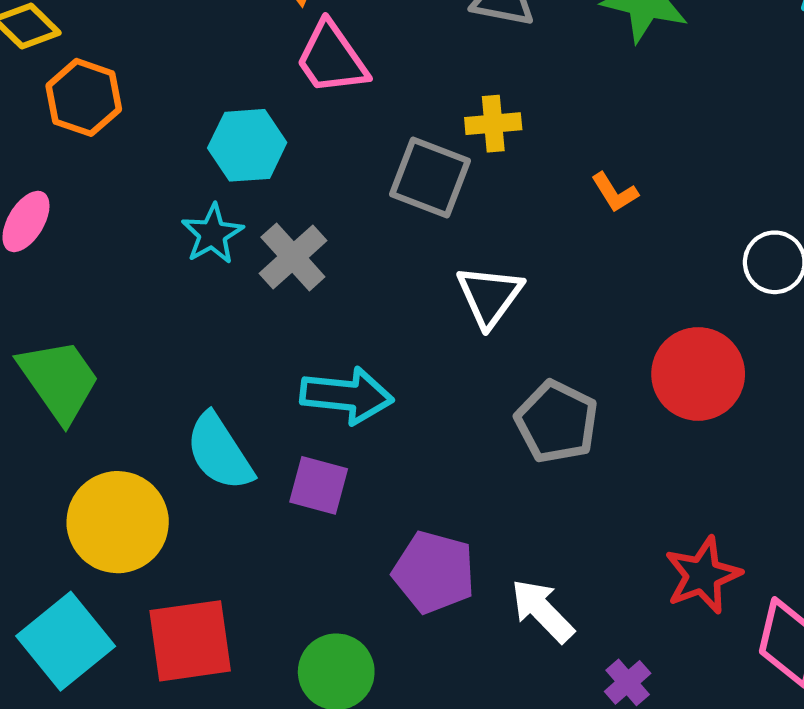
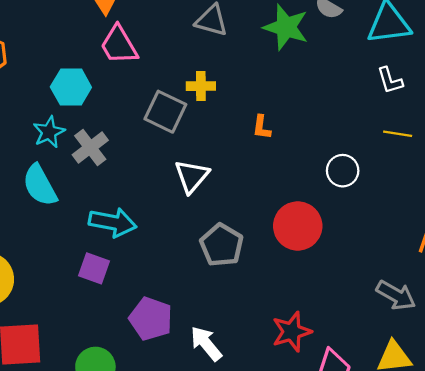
orange L-shape: (615, 192) -> (262, 127), turned 35
cyan semicircle: (219, 452) -> (40, 185), moved

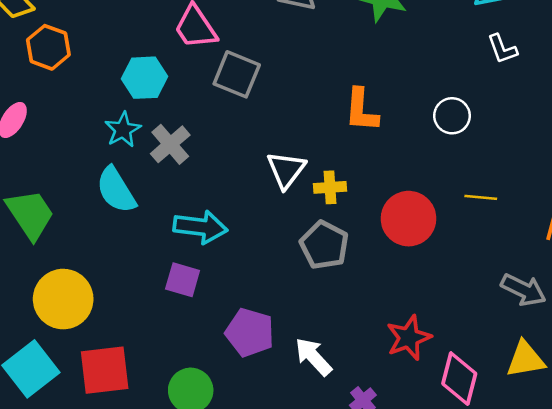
yellow cross: (201, 86) -> (330, 187), moved
gray square: (165, 112) -> (237, 74), moved
orange L-shape: (262, 127) -> (361, 110), size x1.6
yellow line: (398, 134) -> (481, 197), moved
white circle: (343, 171) -> (452, 116), moved

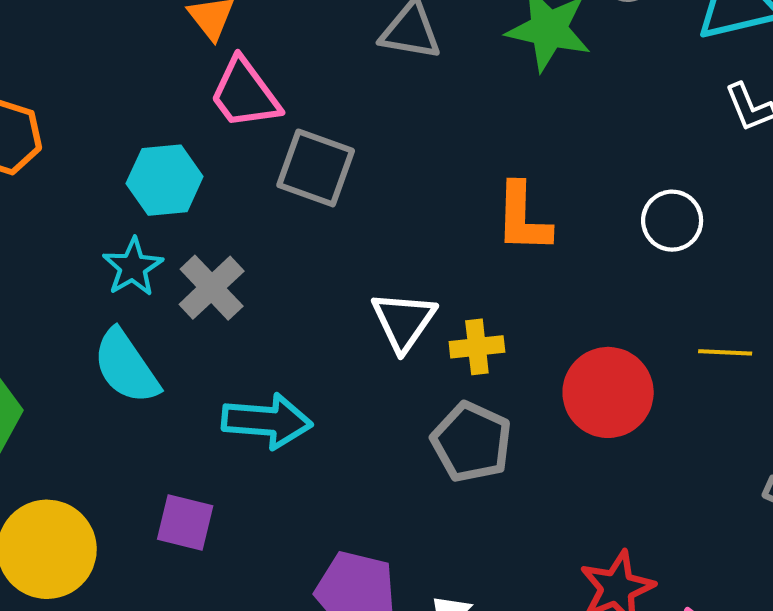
purple square: (183, 280) -> (185, 522), moved

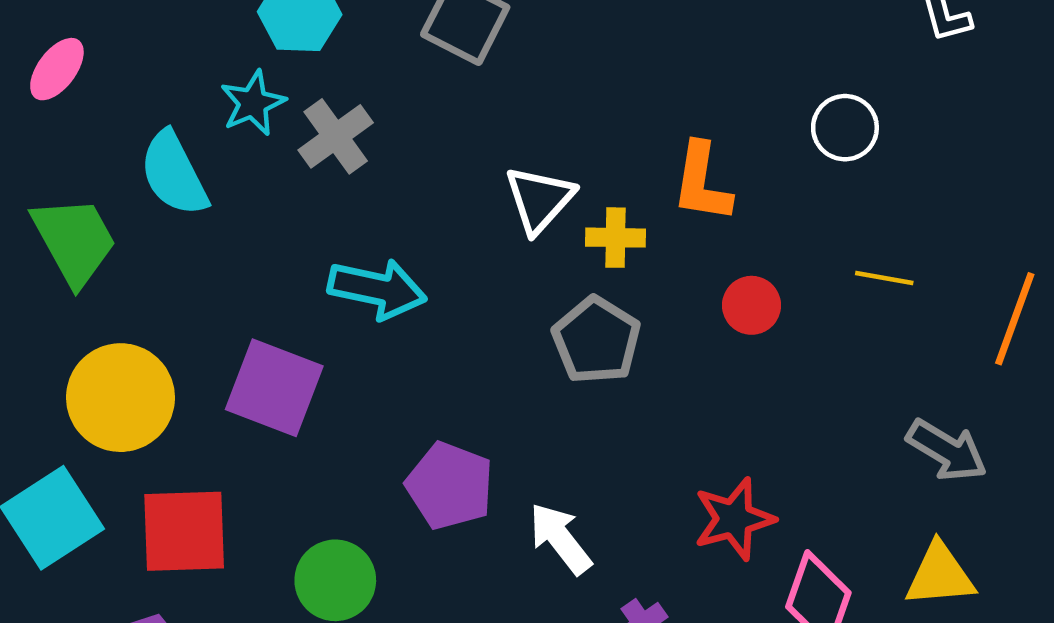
orange L-shape: (523, 218) -> (702, 182), moved
cyan semicircle: (126, 367) -> (174, 174), moved
red circle: (608, 392) -> (752, 305), size x0.6
purple square: (185, 522) -> (274, 388), size x1.5

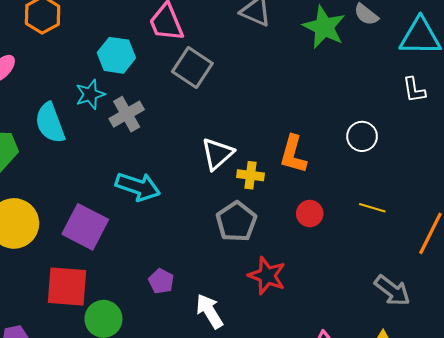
purple pentagon: (450, 486) -> (161, 281), size x0.6
red star: (734, 519) -> (267, 276), moved, turned 30
red square: (184, 531) -> (67, 287), moved

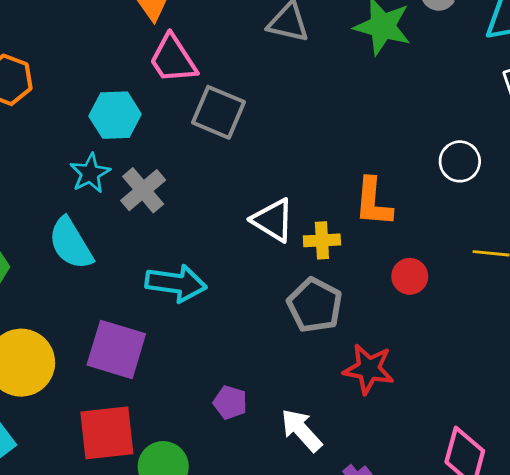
cyan semicircle: (50, 123) -> (71, 244), moved
white triangle: (217, 154) -> (273, 220), turned -36

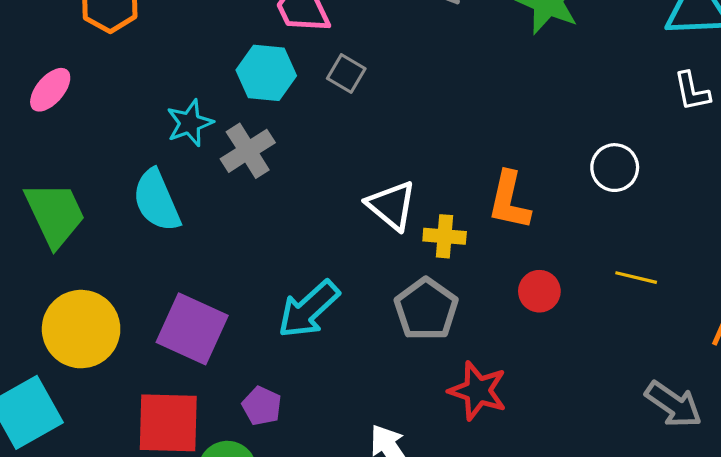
gray square: (219, 112) -> (346, 74), size x0.6
cyan hexagon: (115, 115) -> (266, 73), moved
cyan arrow: (176, 283) -> (309, 309), moved, turned 122
purple pentagon: (230, 402) -> (262, 406), moved

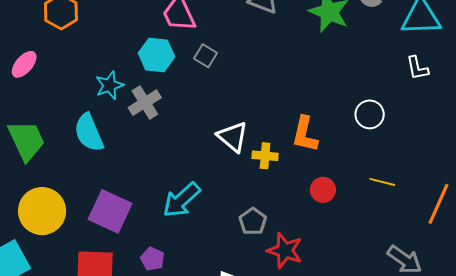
gray pentagon: (426, 309) -> (253, 221), moved, size x0.7

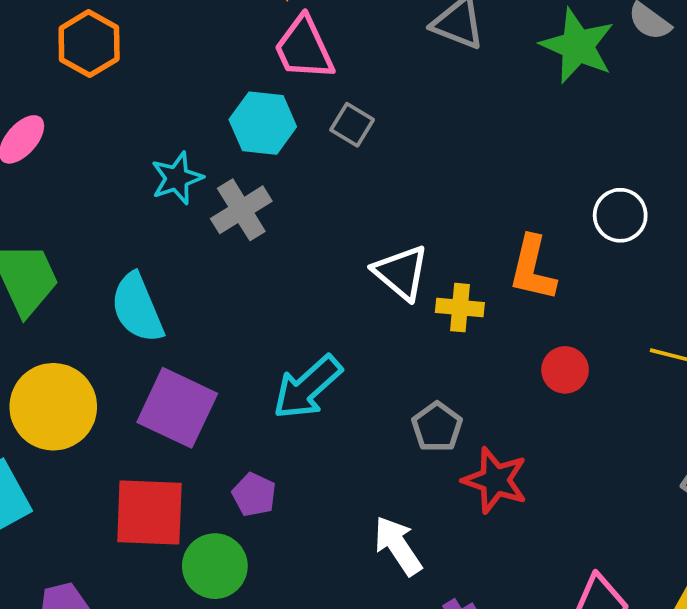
white circle: (370, 114) -> (620, 215), moved
cyan semicircle: (89, 133) -> (137, 308), moved

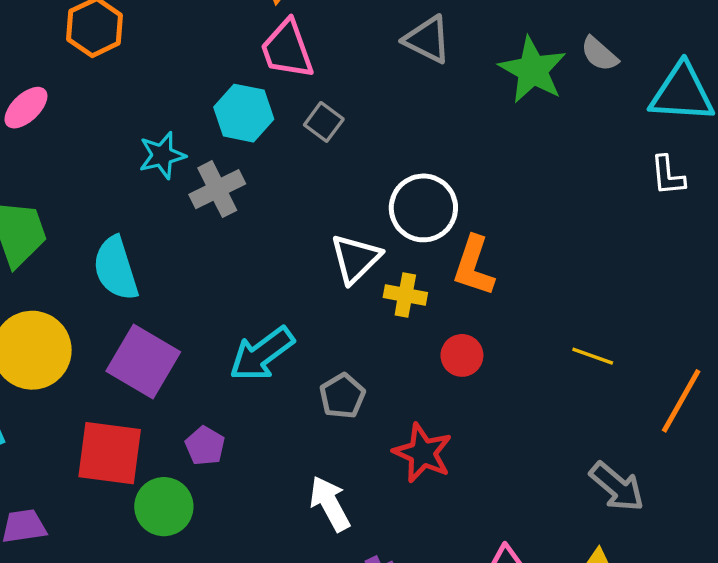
white circle: (620, 215) -> (423, 208), moved, size x1.4
white triangle: (401, 272) -> (355, 259), turned 30
red circle: (565, 370) -> (462, 355), moved
gray pentagon: (437, 427) -> (342, 396), moved

